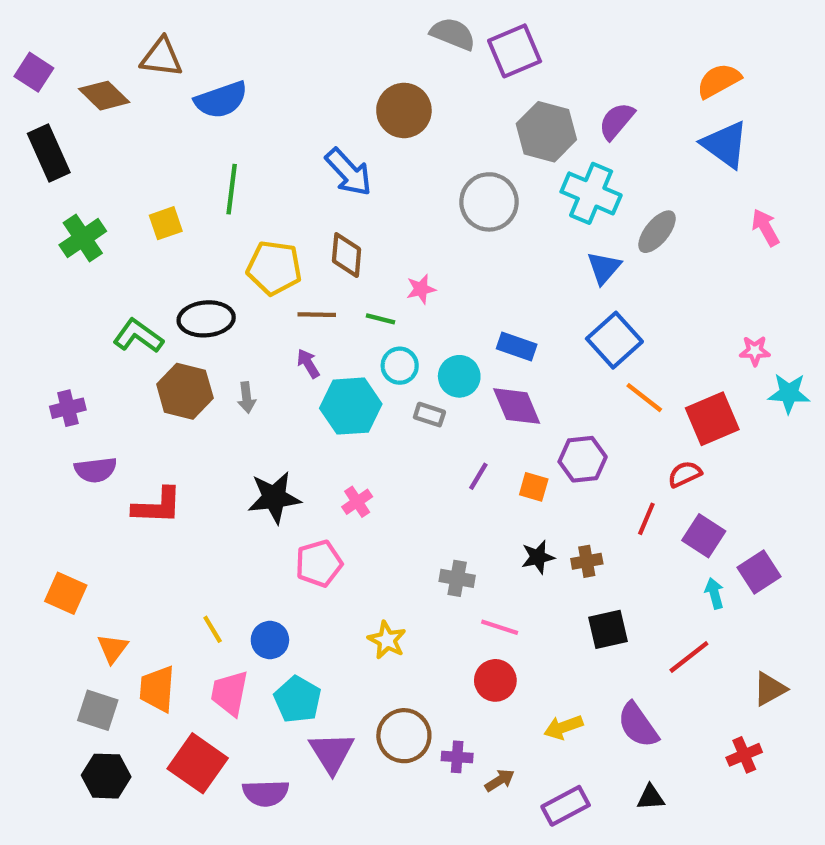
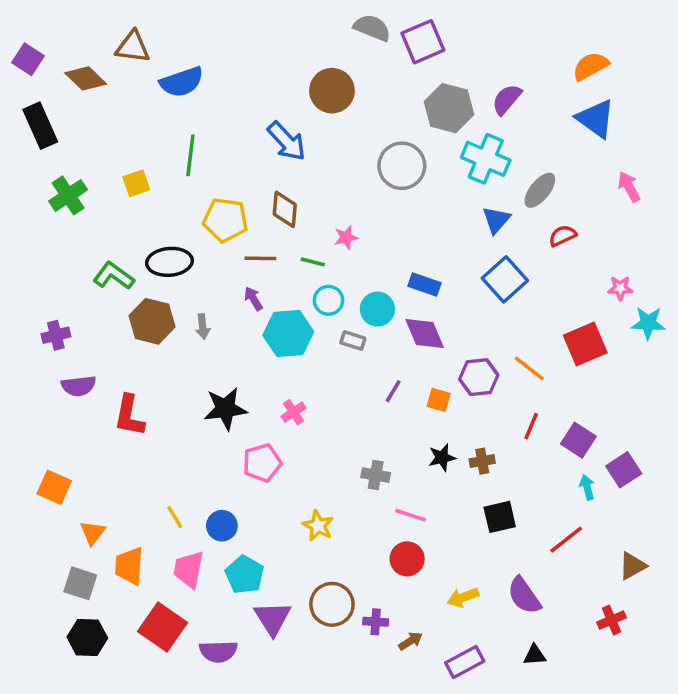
orange line: (644, 398) -> (529, 368), moved
red semicircle: (685, 474) -> (563, 236), moved
red L-shape: (157, 506) -> (129, 416), turned 99

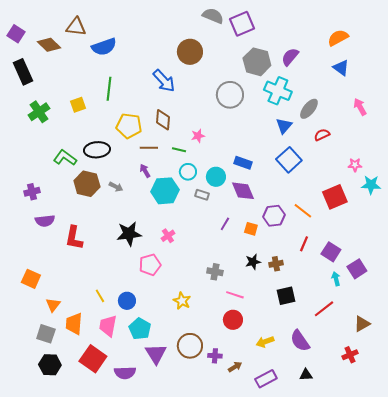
blue triangle: (596, 119) -> (341, 68), size x0.7
gray arrow: (203, 327) -> (116, 187), turned -56

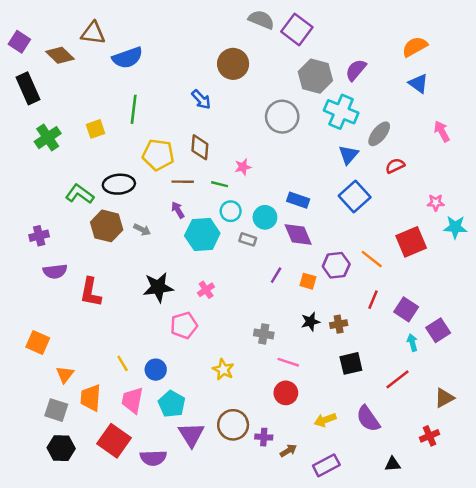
purple square: (242, 24) -> (297, 29), turned -30
blue arrow: (164, 81) -> (201, 99), size x0.7
black triangle: (306, 375) -> (393, 464), moved

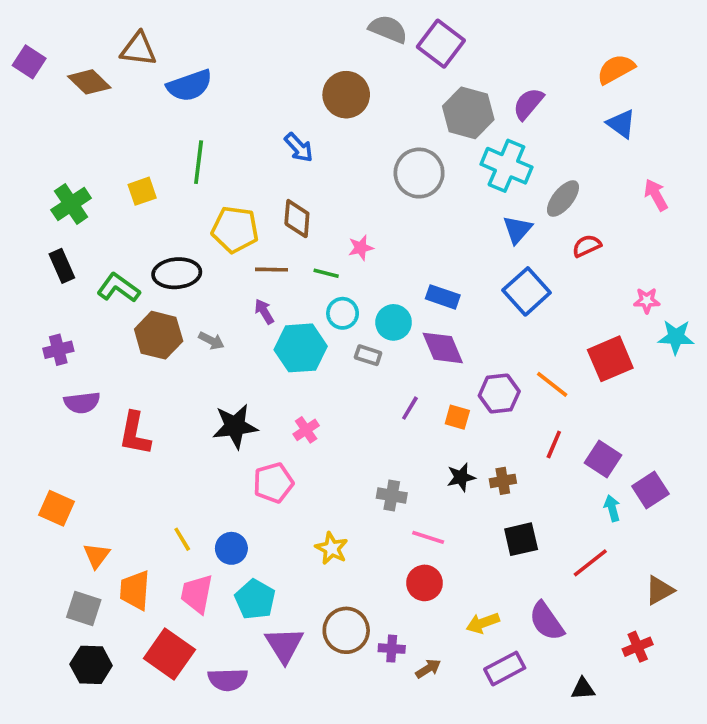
black rectangle: (28, 88) -> (62, 266), moved, size x0.7
purple rectangle: (326, 465) -> (505, 669), moved

